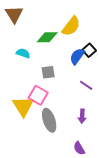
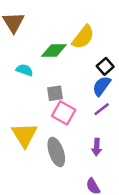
blue semicircle: (77, 56) -> (102, 86), moved
purple line: (86, 85) -> (102, 109), turned -72
pink square: (38, 95) -> (64, 113), moved

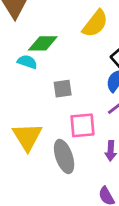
green diamond: (54, 50) -> (43, 43), moved
pink square: (64, 113) -> (82, 125), moved, turned -35

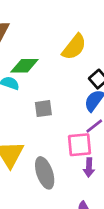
pink square: (82, 125) -> (80, 145), moved

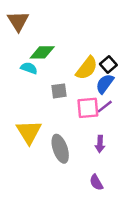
yellow semicircle: (74, 47) -> (87, 68), moved
pink square: (80, 145) -> (88, 108), moved

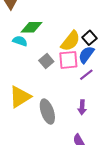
gray square: (59, 91) -> (46, 61), turned -32
pink square: (88, 108) -> (68, 60), moved
yellow triangle: (29, 132) -> (20, 97), turned 30

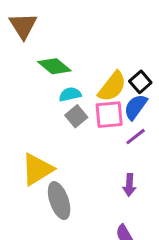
green diamond: (32, 27) -> (54, 66), turned 40
cyan semicircle: (20, 41) -> (70, 94), moved, turned -32
gray ellipse: (47, 112) -> (59, 201), moved

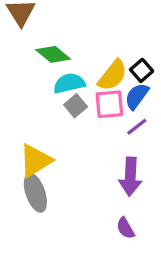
cyan semicircle: (70, 94) -> (69, 83), size x1.4
purple arrow: (129, 185) -> (130, 177), size x1.6
gray ellipse: (59, 201) -> (35, 193), moved

